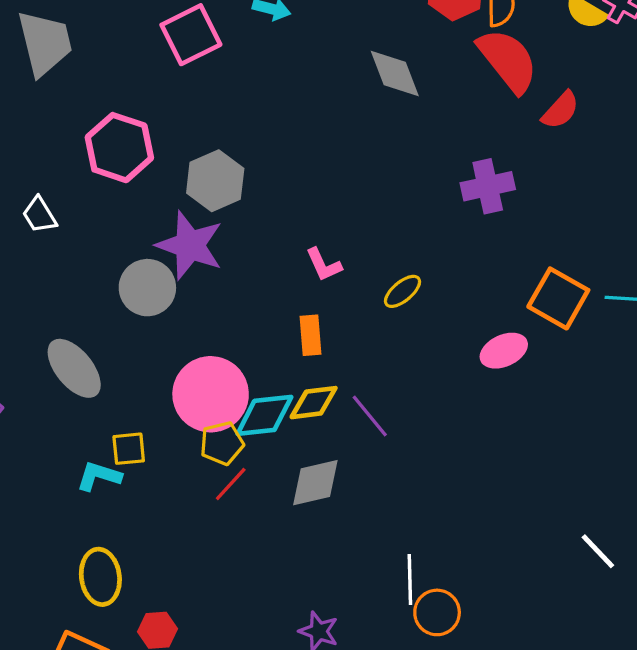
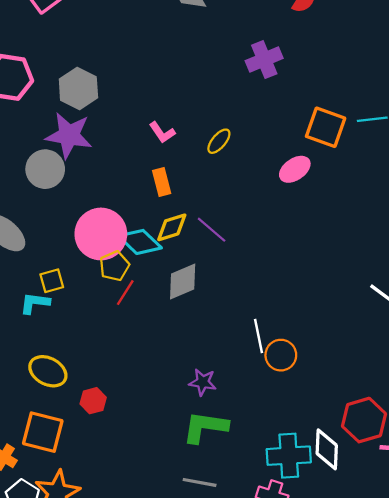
cyan diamond: (264, 415) -> (140, 242), turned 60
yellow ellipse: (100, 577) -> (48, 371), turned -45

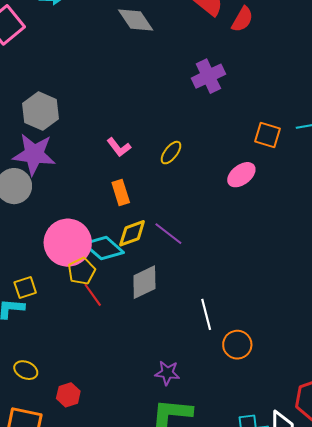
orange square: (326, 127) -> (268, 135), size x0.7
red line: (125, 293) -> (93, 295), turned -65
white line: (258, 336) -> (206, 314), moved
yellow ellipse: (48, 371) -> (26, 370), size x0.7

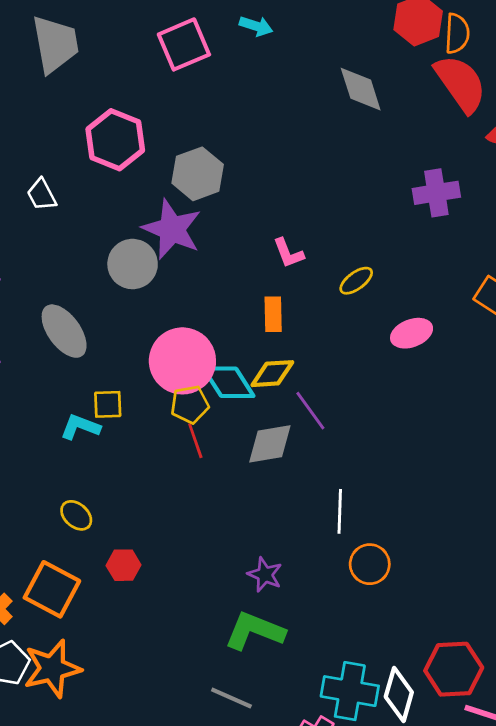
pink ellipse: (241, 175) -> (412, 333), moved
purple line: (168, 234) -> (310, 411), moved

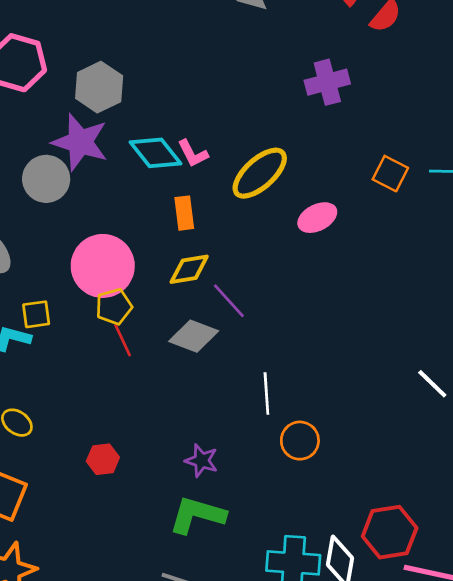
yellow ellipse: (356, 281) -> (260, 173), size x1.8
cyan diamond: (229, 382) -> (156, 153), moved
gray diamond: (270, 444) -> (194, 336), turned 36
red hexagon: (124, 565) -> (103, 459), moved

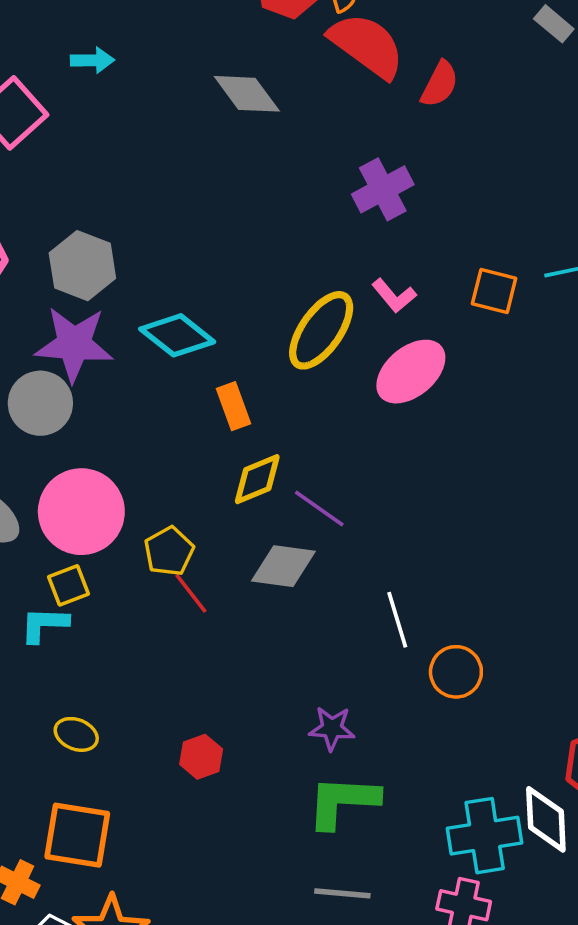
pink L-shape: (193, 154) -> (394, 296), moved
pink ellipse: (317, 218) -> (411, 372), size x1.4
pink circle: (103, 266) -> (81, 512), moved

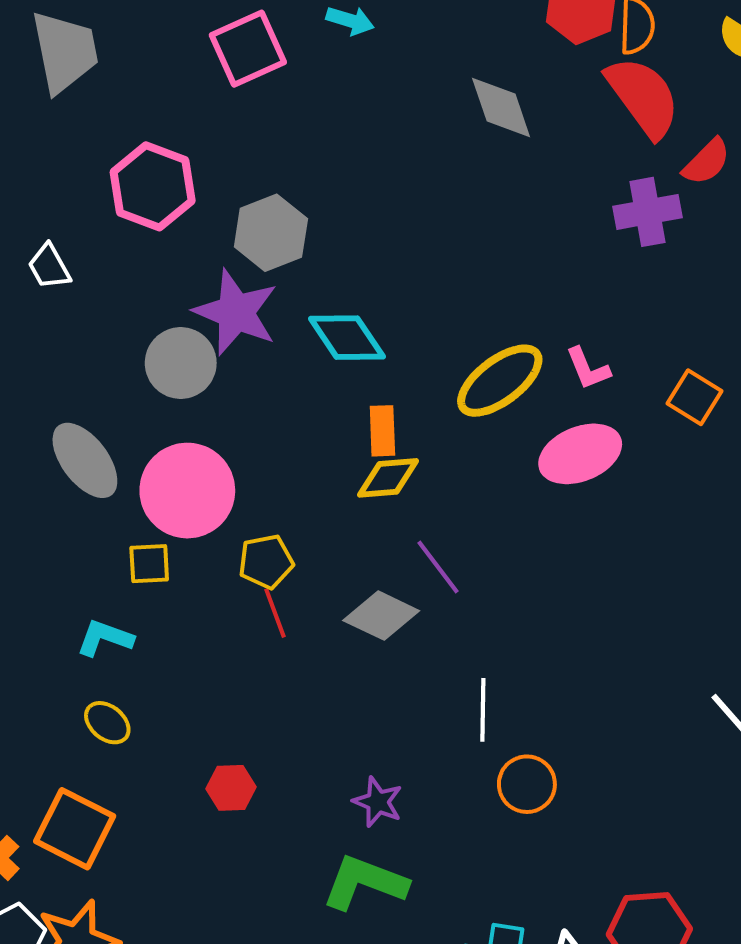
purple cross: (383, 189) -> (647, 212), moved
yellow diamond: (257, 479) -> (388, 478), moved
cyan L-shape: (44, 624) -> (105, 638), moved

